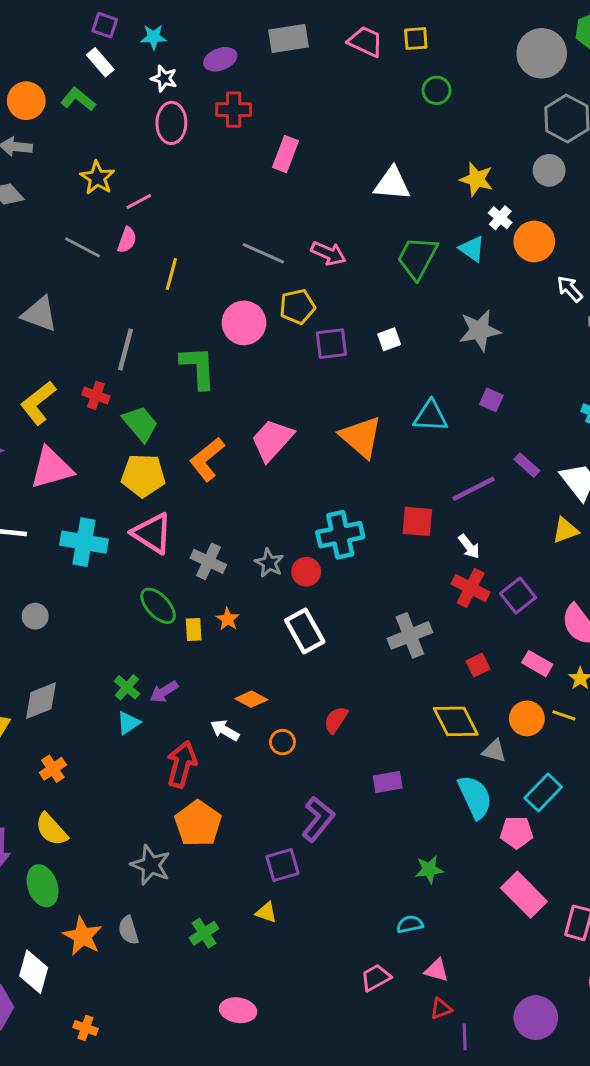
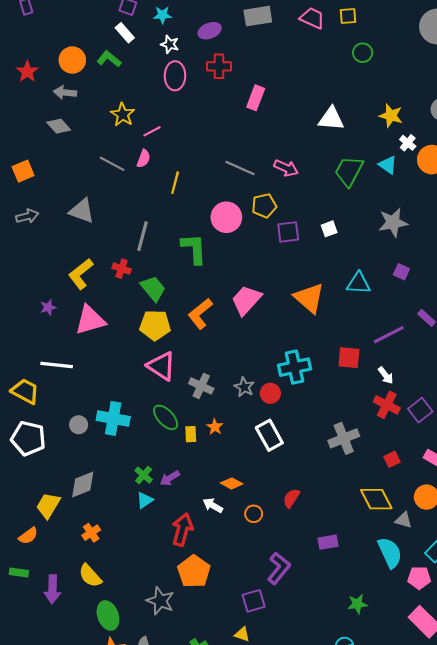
cyan cross: (84, 542) -> (113, 418), moved
green ellipse: (43, 886) -> (108, 615), moved

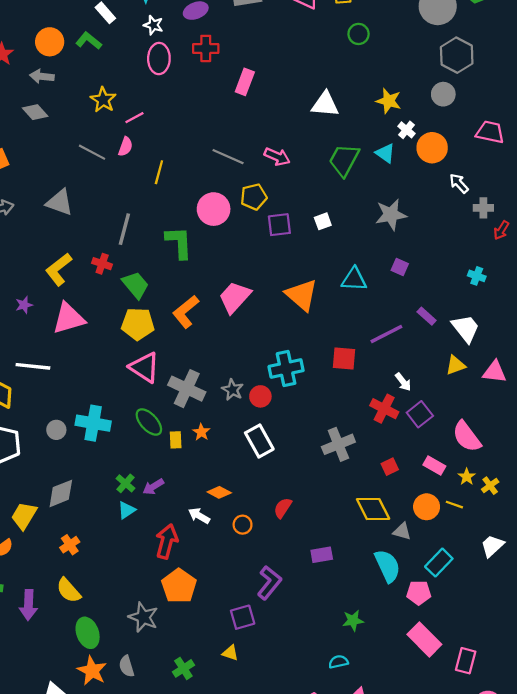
white arrow: (386, 375) -> (403, 382), moved
gray cross: (201, 386) -> (187, 389), size x1.4

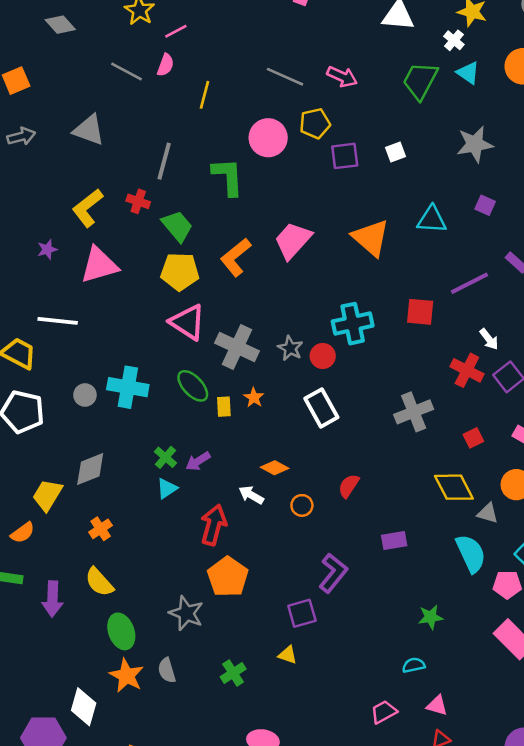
white cross: (406, 130) -> (454, 40), moved

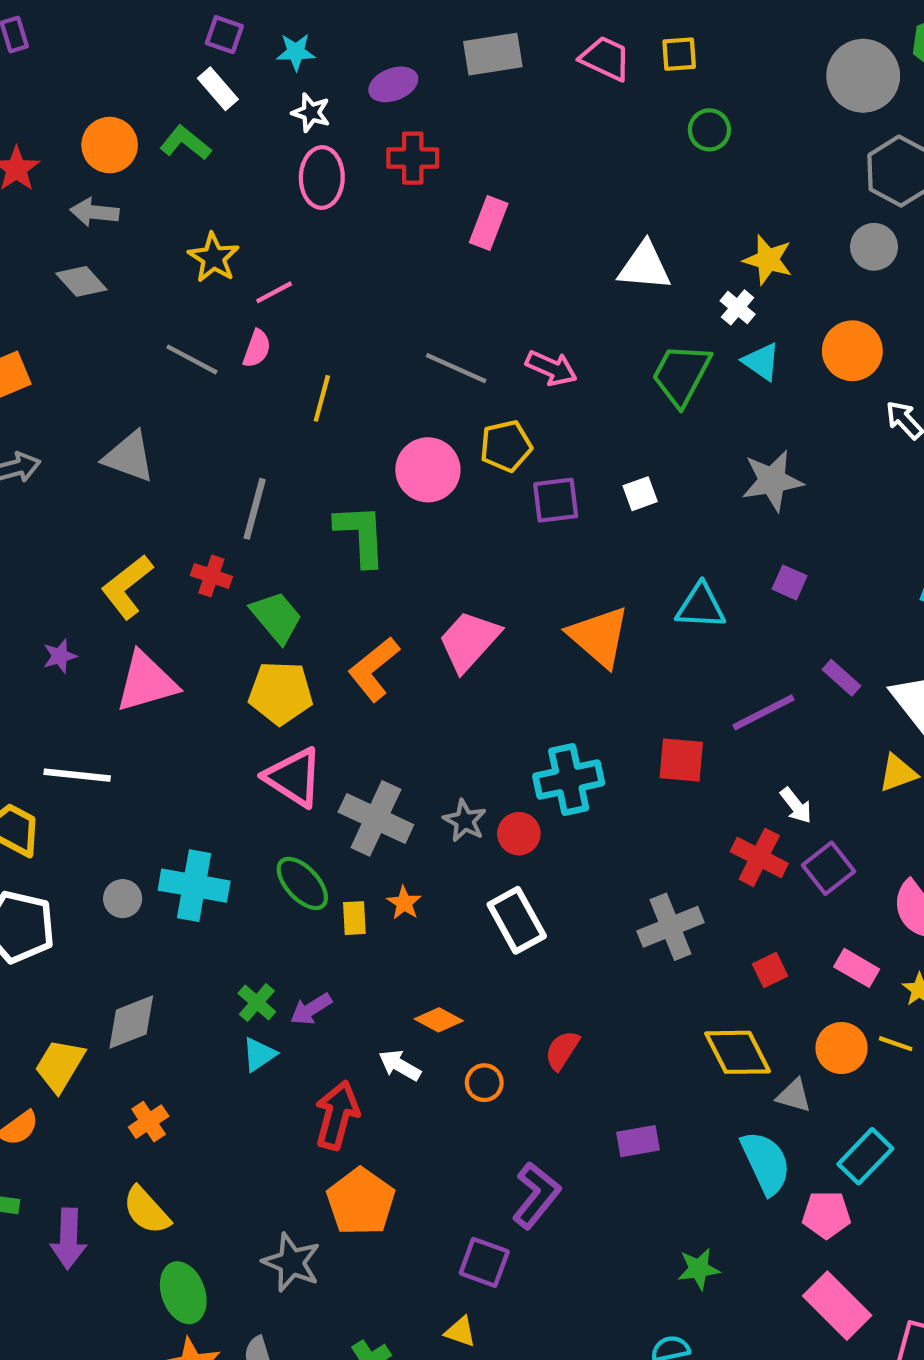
purple square: (302, 613) -> (484, 1262), turned 36

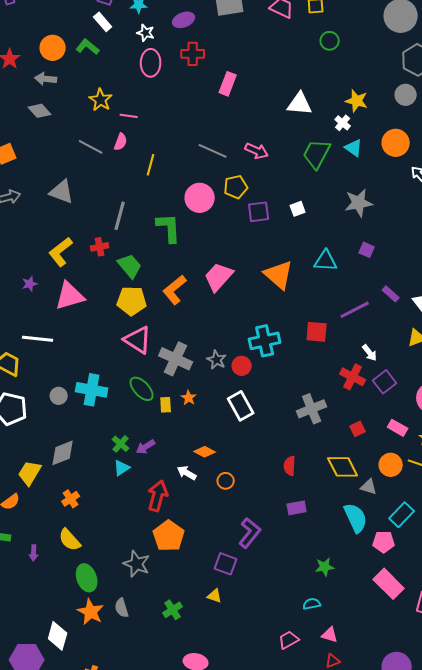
pink line: (274, 292) -> (129, 116), turned 36
red cross: (211, 576) -> (100, 247), turned -30
red semicircle: (562, 1050) -> (290, 466), moved, turned -30
purple arrow: (68, 1239) -> (34, 553), size x0.6

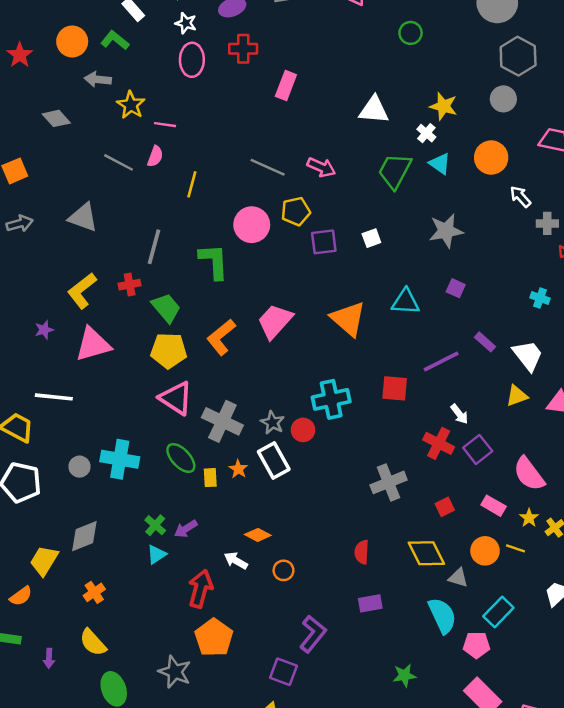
gray arrow: (46, 79) -> (98, 79), moved
white rectangle: (241, 406) -> (274, 460), moved

